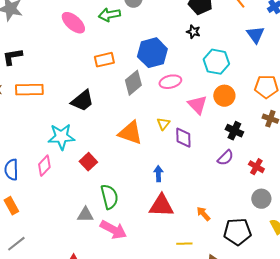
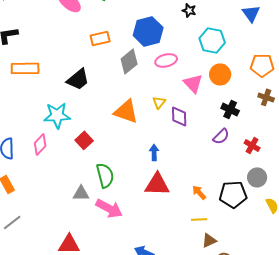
black pentagon: (237, 232) -> (233, 194), moved
yellow line: (184, 244) -> (199, 219), moved

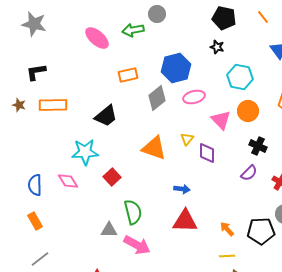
pink diamond: (40, 144) -> (68, 181), turned -75
blue arrow: (154, 152) -> (182, 189), turned 98

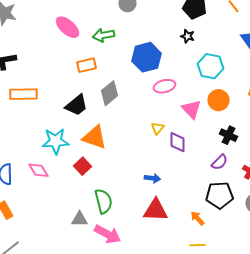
green arrow: (133, 30) -> (104, 35), moved
orange rectangle: (128, 75) -> (86, 65), moved
gray diamond: (157, 98) -> (110, 93), moved
orange triangle: (154, 148) -> (94, 137), moved
black pentagon: (261, 231) -> (220, 195), moved

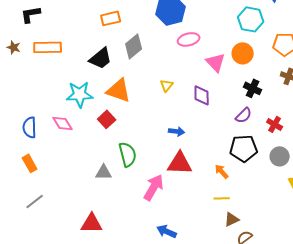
cyan hexagon: (210, 66) -> (251, 19), moved
yellow triangle: (158, 128) -> (167, 85), moved
pink arrow: (108, 234) -> (154, 187), moved, turned -88

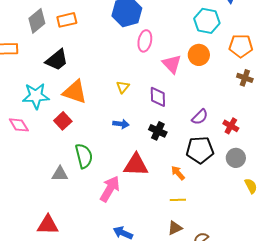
pink ellipse: (189, 39) -> (145, 41), turned -65
gray diamond: (134, 46) -> (37, 21), moved
black cross: (253, 88) -> (158, 131), moved
blue arrow: (177, 131) -> (121, 124), moved
brown triangle: (232, 219) -> (175, 228), moved

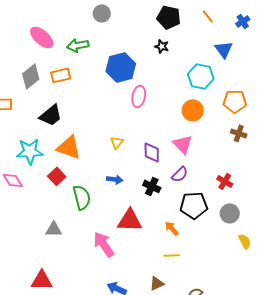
pink triangle: (172, 64) -> (183, 144), moved
purple semicircle: (200, 117) -> (180, 174), moved
green semicircle: (84, 156) -> (82, 197), moved
pink arrow: (110, 189) -> (104, 244), turned -64
brown triangle: (175, 228) -> (157, 283), moved

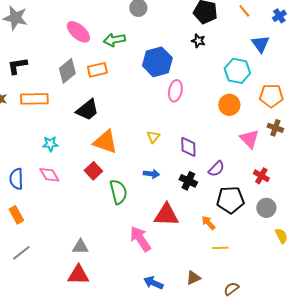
pink triangle: (183, 144) -> (249, 139), moved
cyan star: (30, 151) -> (50, 144), moved, size x0.6
gray triangle: (54, 229) -> (80, 247), moved
yellow line: (172, 255) -> (220, 248), moved

